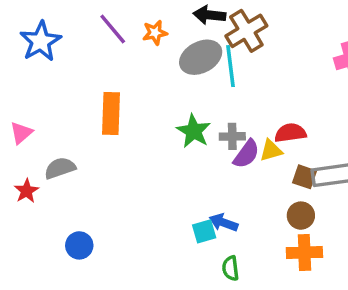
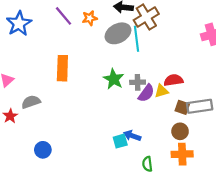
green semicircle: (231, 268) -> (147, 164), moved

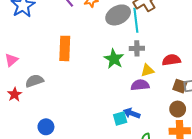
gray cross: (138, 82) -> (137, 48), moved
yellow triangle: (162, 91) -> (147, 70), moved
purple semicircle: (146, 93) -> (140, 85), moved, turned -132

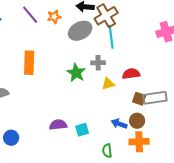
cyan line: (136, 20) -> (111, 37), moved
purple semicircle: (140, 85) -> (58, 125), moved
blue arrow: (132, 113) -> (119, 124), moved

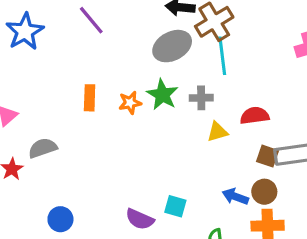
orange star: (54, 17) -> (130, 103), moved
orange rectangle: (29, 63) -> (90, 98), size x0.7
green star: (76, 73) -> (162, 95), moved
purple semicircle: (58, 125) -> (140, 219), moved, turned -150
cyan square: (82, 130) -> (175, 206), turned 32

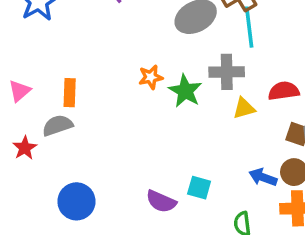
green star: (162, 95) -> (185, 91), moved
orange rectangle: (90, 98) -> (70, 93), moved
gray cross: (201, 98) -> (227, 72), size x1.4
blue circle: (60, 219) -> (76, 201), size x1.4

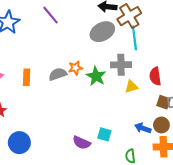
red semicircle: (284, 91) -> (155, 76), turned -90
gray semicircle: (58, 125) -> (58, 74), moved
blue circle: (76, 201) -> (19, 143), moved

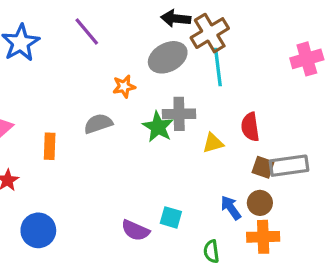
gray cross: (121, 65) -> (179, 114), moved
orange star: (75, 68) -> (124, 86), moved
orange rectangle: (27, 77) -> (50, 146), moved
blue arrow: (143, 128) -> (231, 208), turned 35

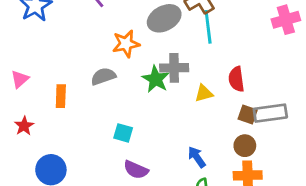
orange star: (124, 86) -> (126, 44), size x1.4
blue arrow: (231, 208) -> (197, 157), moved
cyan square: (171, 217) -> (123, 133), moved

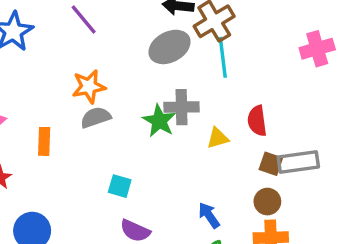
orange star: (126, 44) -> (89, 86), moved

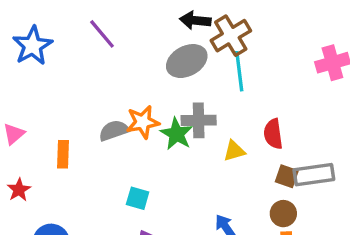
orange star: (89, 86) -> (143, 122), moved

